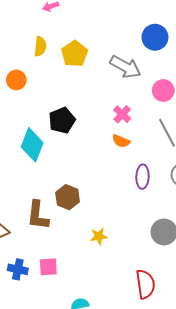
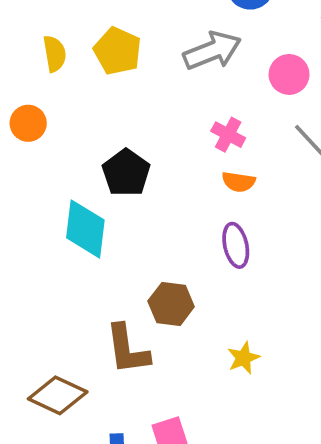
gray arrow: (125, 67) -> (212, 51), turned -36
purple ellipse: (142, 177) -> (236, 245), moved

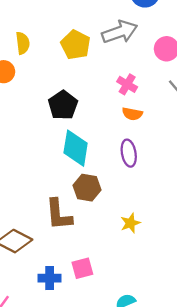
yellow pentagon: (117, 51) -> (76, 45), moved
yellow semicircle: (55, 54) -> (23, 43), moved
cyan diamond: (85, 229) -> (76, 148), moved

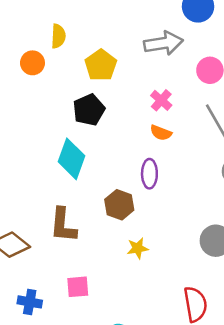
yellow pentagon: (76, 45) -> (101, 65), moved
cyan diamond: (76, 148) -> (72, 159), moved
brown hexagon: (87, 188) -> (119, 205), moved
blue cross: (50, 278) -> (30, 302), moved

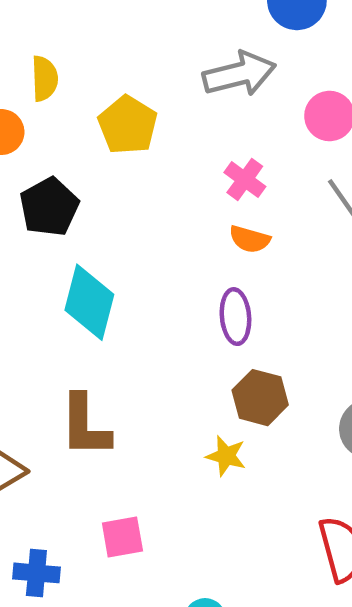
black pentagon: (89, 110) -> (49, 207), moved
brown hexagon: (119, 205) -> (260, 398), moved
yellow star: (138, 248) -> (226, 456), turned 30

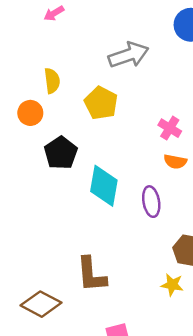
gray arrow: (239, 74) -> (129, 55), moved
cyan diamond: (89, 302) -> (104, 186), moved
purple ellipse: (235, 317) -> (151, 202), moved

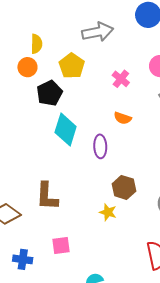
orange circle: (30, 113) -> (27, 67), moved
pink cross: (170, 128) -> (121, 79), moved
black pentagon: (61, 153) -> (49, 93), moved

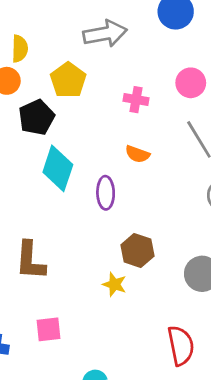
pink cross: (121, 79) -> (136, 100), turned -30

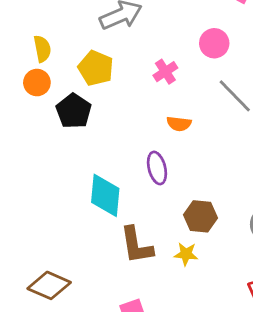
pink cross: (136, 100) -> (165, 72), turned -30
cyan diamond: (58, 168) -> (105, 195), moved
brown L-shape: (30, 261) -> (136, 245), moved

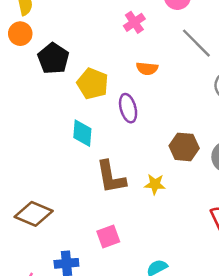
yellow pentagon: (96, 68) -> (93, 84), moved
cyan diamond: (105, 195) -> (82, 133), size x0.7
brown hexagon: (200, 216) -> (184, 147), moved

